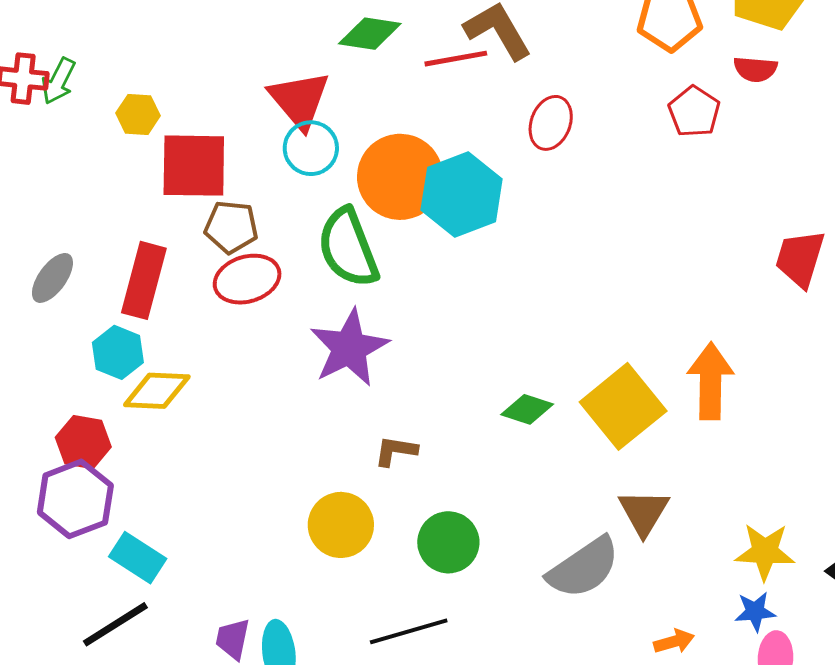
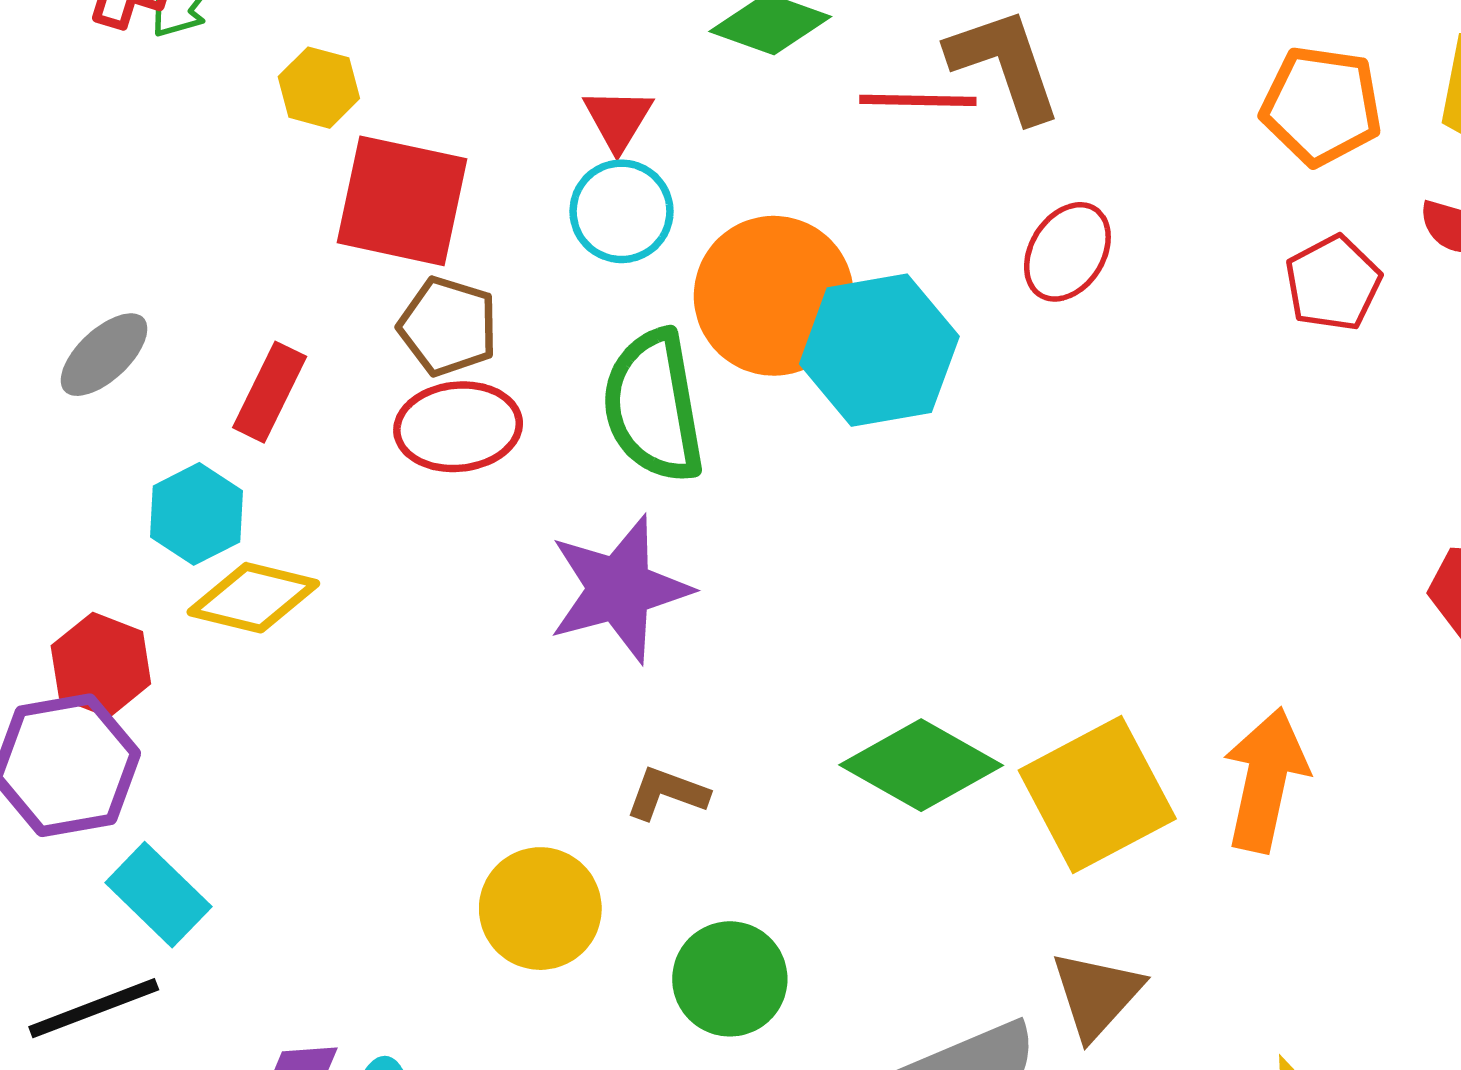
red triangle: (299, 100) -> (618, 119), size x0.6
red rectangle: (144, 280) -> (270, 392), size x0.7
green diamond: (527, 409) -> (921, 765), size x1.6

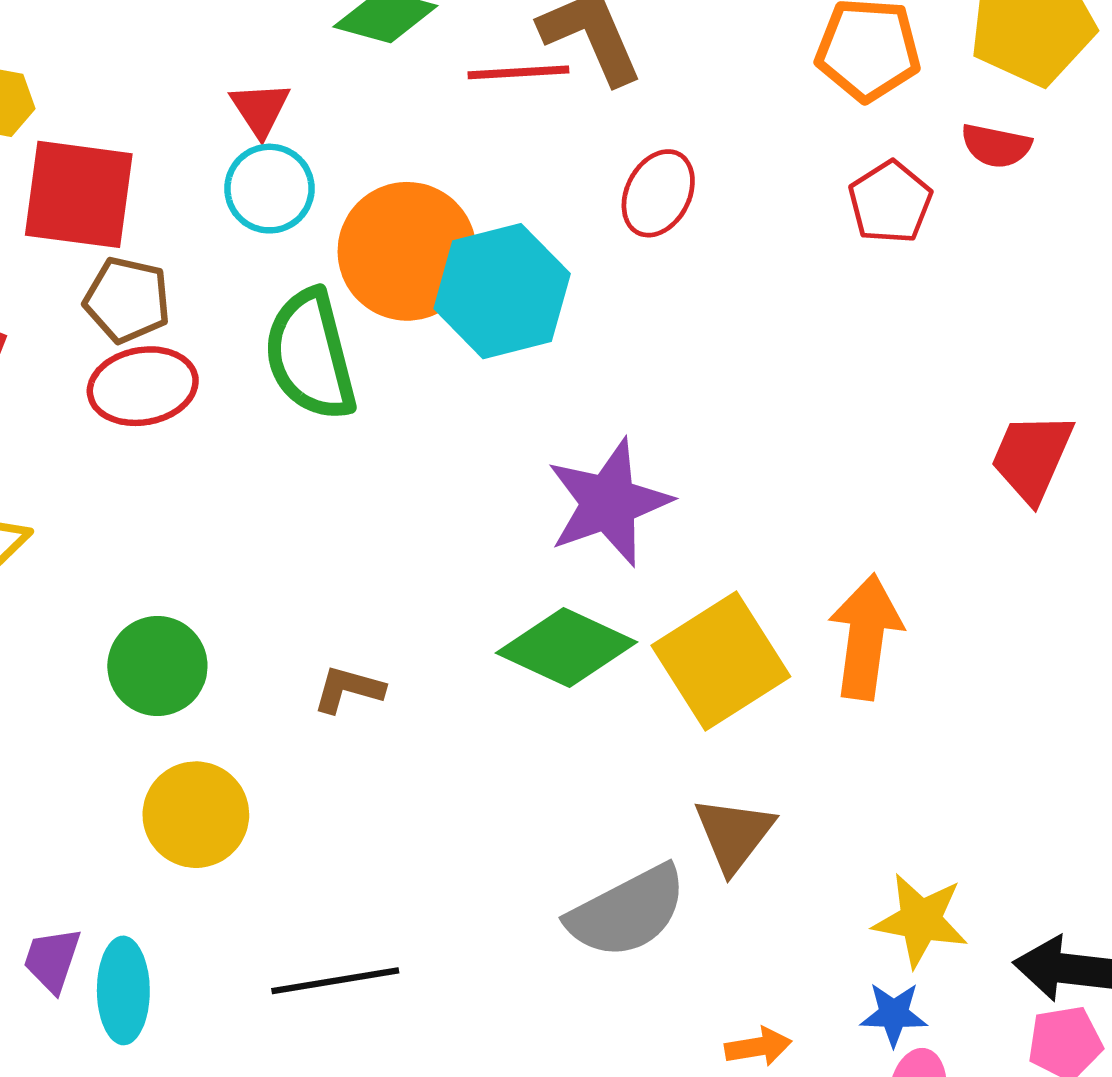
purple star: (619, 589) -> (609, 503), moved
yellow circle: (540, 909) -> (196, 815), moved
green circle: (730, 979) -> (157, 666), moved

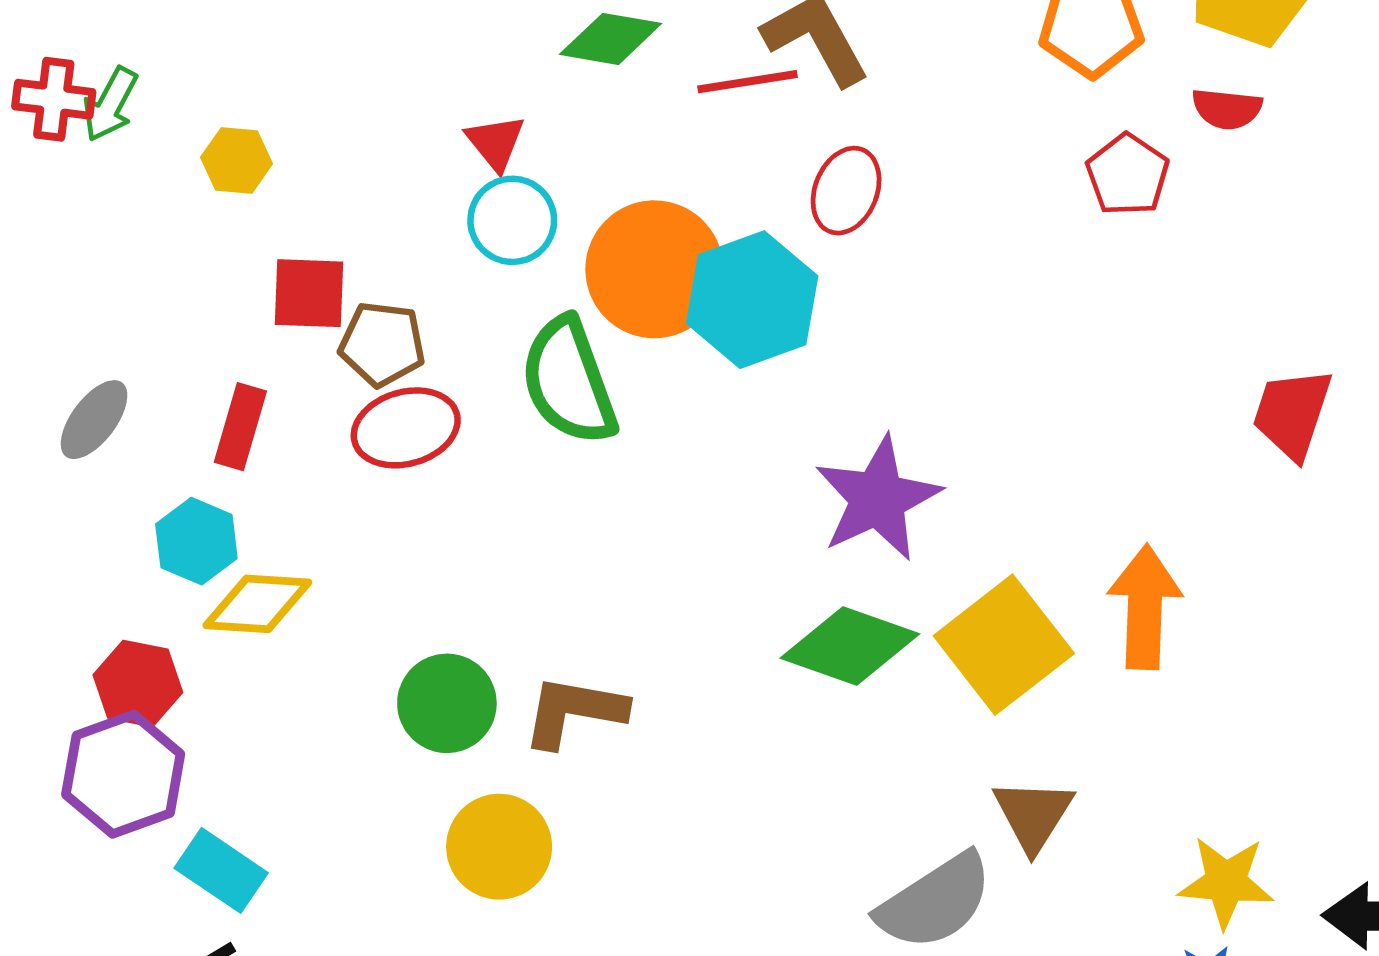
red ellipse: (658, 193) -> (846, 191), moved
red square: (79, 194) -> (309, 293), moved, size x0.7
brown L-shape: (348, 689) -> (574, 711), moved, size x1.5

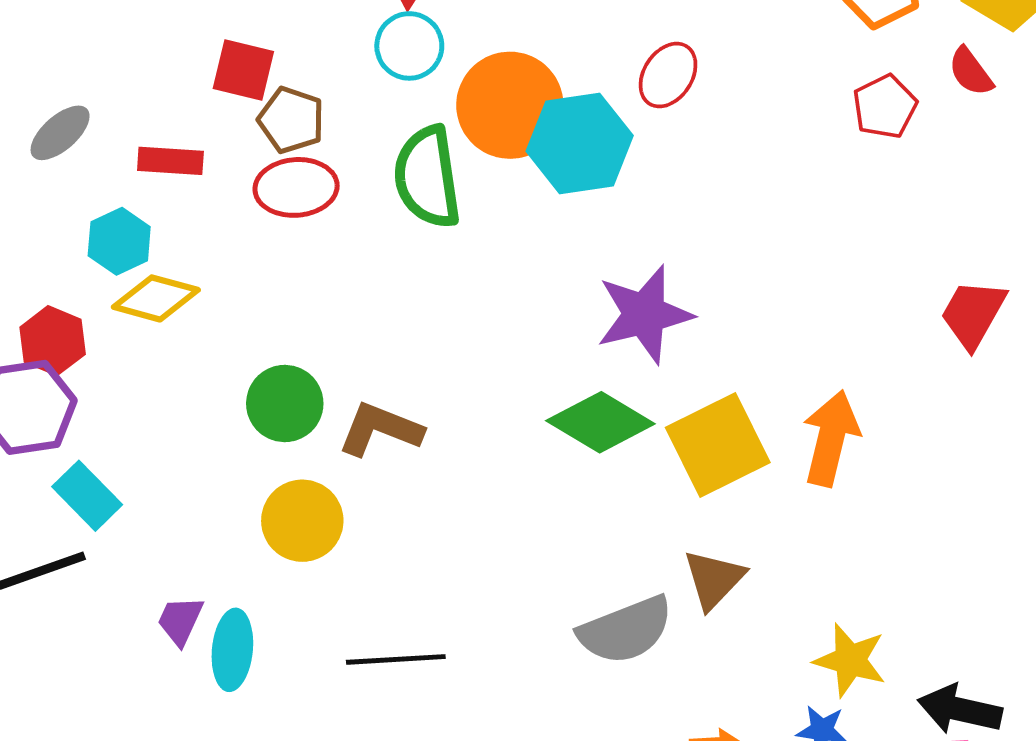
red semicircle: (1227, 109) -> (971, 72), turned 36
red rectangle: (240, 427) -> (170, 161), turned 66

